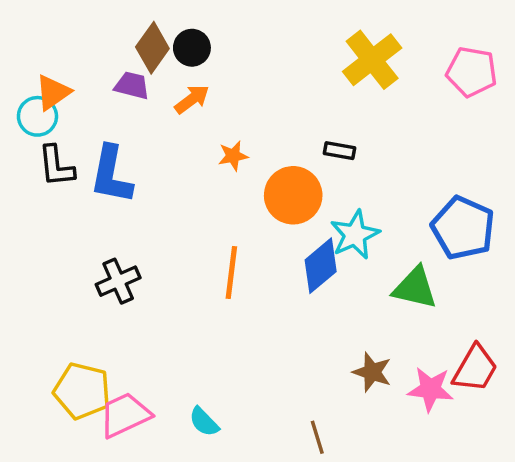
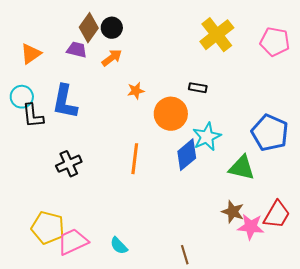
cyan circle: (37, 116) -> (22, 97), moved
black L-shape: (56, 166) -> (33, 116), moved
brown star: (372, 372) -> (233, 212), moved

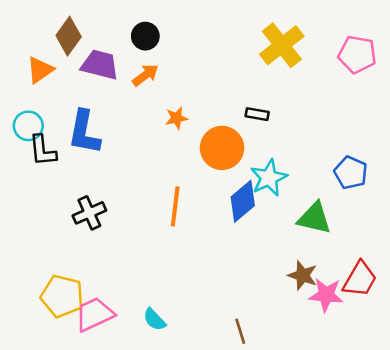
brown diamond: (89, 28) -> (69, 36), moved
purple trapezoid: (77, 50) -> (100, 65), size x1.4
blue pentagon: (270, 133) -> (351, 173), size x0.7

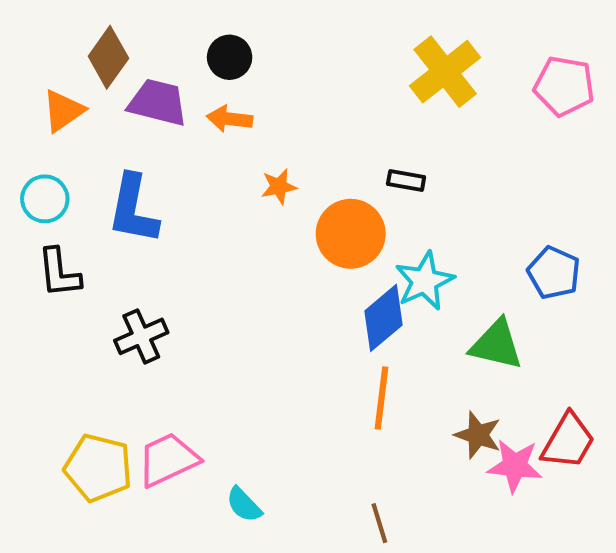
orange arrow: (145, 75) -> (230, 119), turned -136
black L-shape: (43, 151) -> (59, 273), moved
orange line: (175, 206) -> (381, 398), moved
pink trapezoid: (95, 314) -> (168, 460), moved

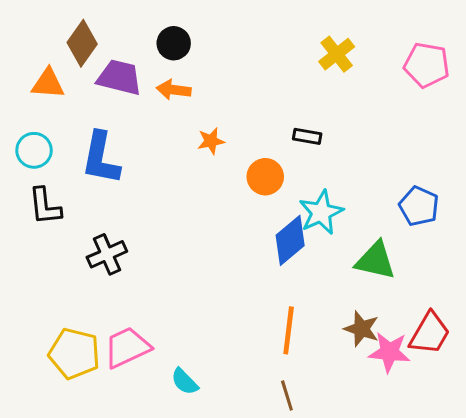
yellow cross: (445, 72) -> (337, 54), size x0.7
orange triangle: (63, 111) -> (48, 84), turned 39
orange circle: (351, 234) -> (265, 177), size x0.7
orange line: (381, 398) -> (289, 330), moved

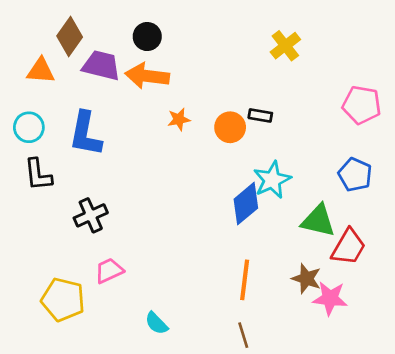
pink pentagon: (427, 65) -> (362, 105), moved
orange arrow: (174, 90) -> (147, 76), size x1.5
orange circle: (265, 177) -> (230, 127), moved
red trapezoid: (430, 333) -> (348, 247), moved
pink trapezoid: (127, 347) -> (109, 271), moved, size x0.7

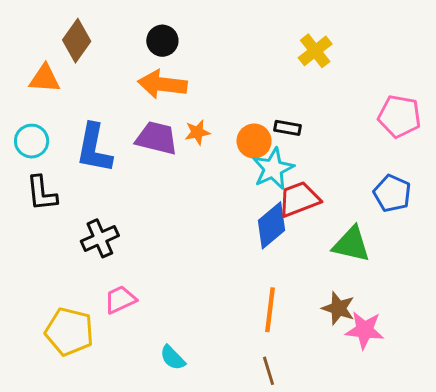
purple trapezoid: (101, 65) -> (157, 138), moved
cyan star: (272, 180) -> (273, 169), moved
red trapezoid: (348, 247) -> (299, 199), moved, turned -141

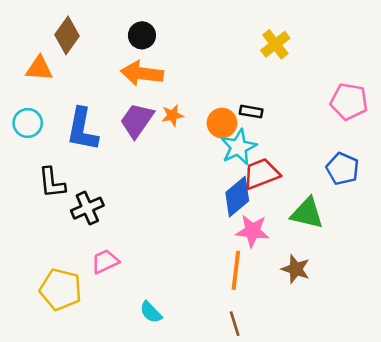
purple trapezoid: (157, 138) -> (137, 120), turned -69
black L-shape: (42, 193) -> (52, 183), moved
pink star: (365, 330) -> (252, 231), moved

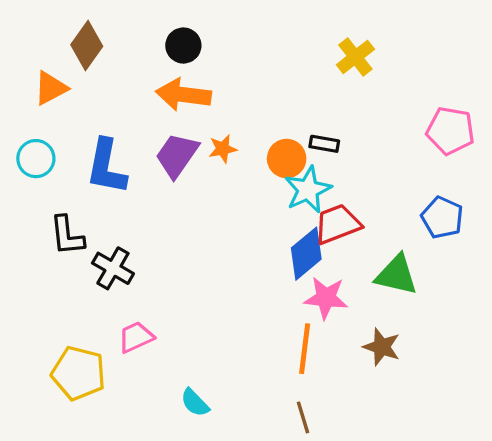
orange triangle: (39, 68) -> (51, 88), turned -32
black cross: (87, 208) -> (113, 268), turned -36

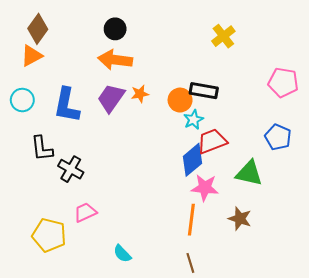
brown diamond: (87, 46) -> (38, 29), moved
black rectangle: (324, 144) -> (204, 91), size x1.5
cyan star: (308, 190) -> (193, 120), size x0.7

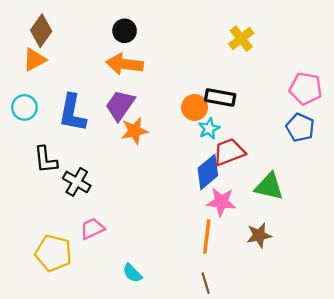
orange star: (140, 94) -> (135, 131), moved, size x1.4
blue pentagon: (278, 137) -> (300, 127), moved
brown star: (240, 219) -> (259, 235), turned -30

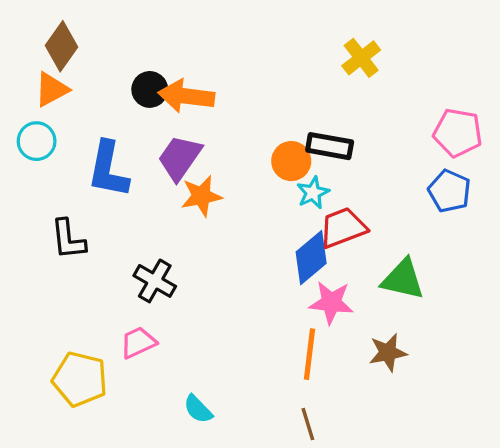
black circle: (125, 31) -> (150, 89), moved
cyan circle: (24, 107) -> (37, 141), moved
black cross: (77, 182) -> (155, 281), moved

